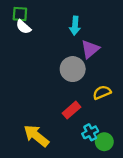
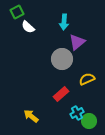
green square: (20, 14) -> (17, 12), turned -32
white semicircle: (23, 27) -> (28, 27), moved
yellow arrow: (36, 136) -> (31, 116), size x0.7

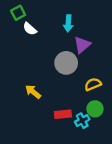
red rectangle: (61, 94) -> (63, 114), moved, turned 35
yellow arrow: (31, 116) -> (33, 92), moved
green circle: (89, 121) -> (95, 109), moved

